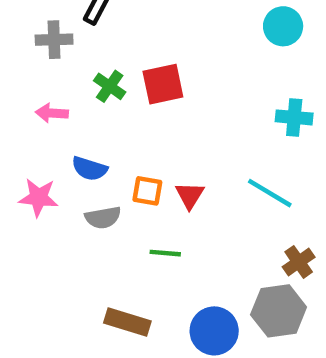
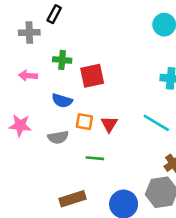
red square: (163, 84) -> (92, 76), moved
green cross: (110, 86) -> (62, 60), turned -30
blue semicircle: (90, 169) -> (62, 101), moved
brown rectangle: (127, 322) -> (73, 199), turned -35

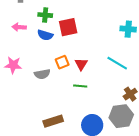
blue semicircle: (62, 101) -> (45, 35), moved
orange square: (84, 122) -> (62, 62), turned -32
green line: (95, 158) -> (80, 86), moved

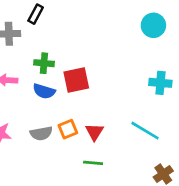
gray semicircle: (42, 74) -> (41, 133), moved

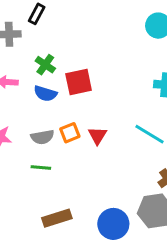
green cross: (44, 63) -> (45, 65), turned 30
green line: (93, 163) -> (41, 167), moved

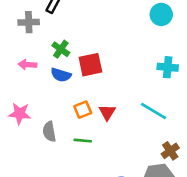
gray semicircle: (42, 137) -> (49, 132), moved, turned 90
green line: (41, 167) -> (83, 141), moved

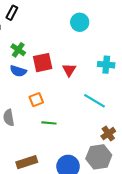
cyan circle: (161, 14) -> (80, 22), moved
red triangle: (107, 112) -> (69, 70), moved
green line: (83, 141) -> (49, 123), moved

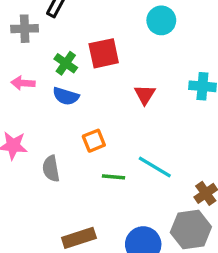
red square: (43, 63) -> (104, 53), moved
cyan line: (95, 101) -> (155, 167), moved

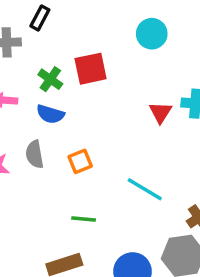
red triangle: (145, 95) -> (160, 112), moved
gray semicircle: (51, 169) -> (35, 154), moved
green line: (114, 177) -> (84, 219), moved

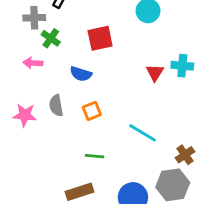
green cross: (50, 79) -> (51, 38), moved
blue semicircle: (50, 114) -> (81, 74), moved

